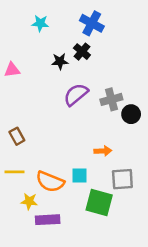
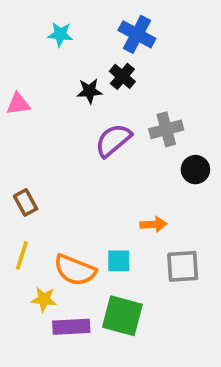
gray cross: (111, 99) -> (166, 129), moved
yellow line: (14, 172) -> (22, 255), turned -72
green square: (99, 203) -> (122, 316), moved

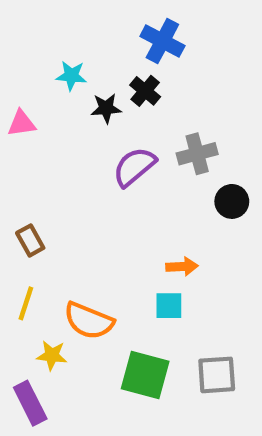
cyan star: (60, 34) -> (71, 76), moved
cyan square: (119, 261) -> (169, 306), moved
gray square: (183, 266) -> (217, 375), moved
purple rectangle: (71, 327) -> (30, 403), moved, turned 66

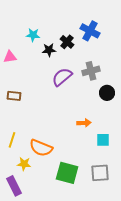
blue cross: (162, 41) -> (90, 31), moved
brown rectangle: (30, 240) -> (14, 96), moved, turned -56
cyan square: (169, 306) -> (103, 140), moved

